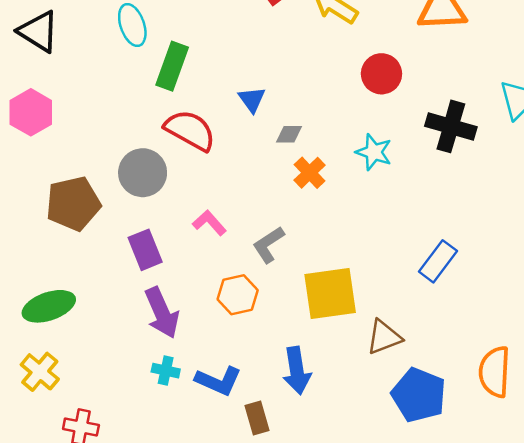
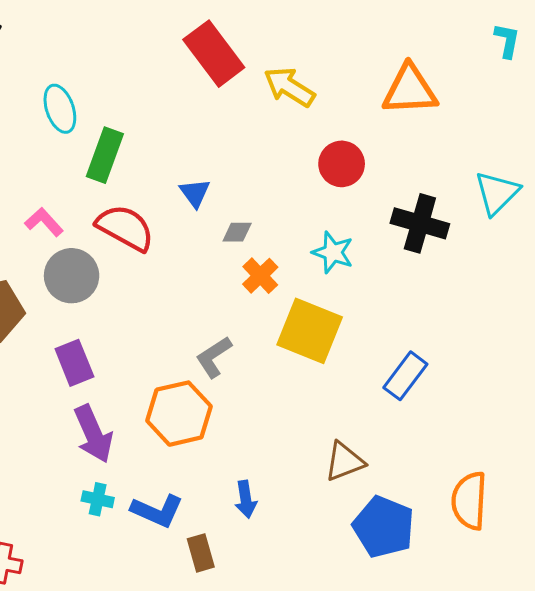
pink L-shape: (209, 223) -> (44, 222), moved
yellow square: (330, 293) -> (310, 331), moved, turned 30
orange hexagon: (238, 295) -> (179, 414), size x1.4
blue arrow: (297, 371) -> (246, 499), size x0.7

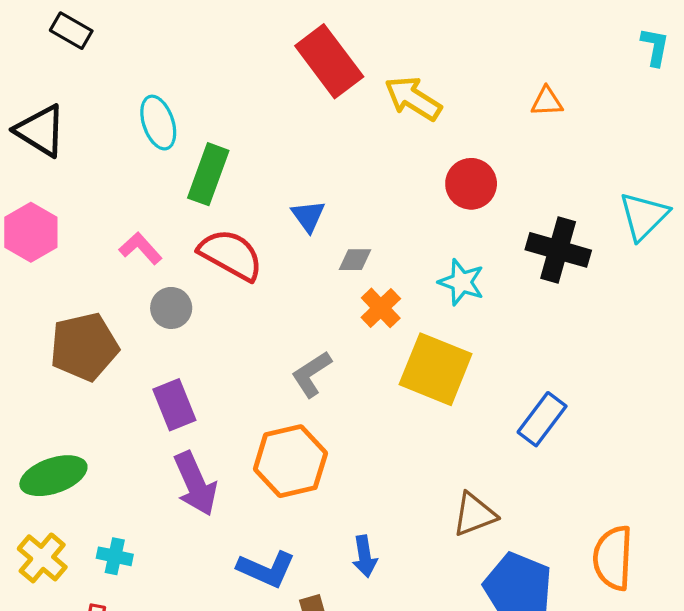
orange triangle: (410, 90) -> (547, 102), size x0.5
gray circle: (72, 276) -> (171, 308), size x0.7
gray L-shape: (214, 357) -> (311, 374), moved
cyan cross: (98, 499) -> (115, 556), moved

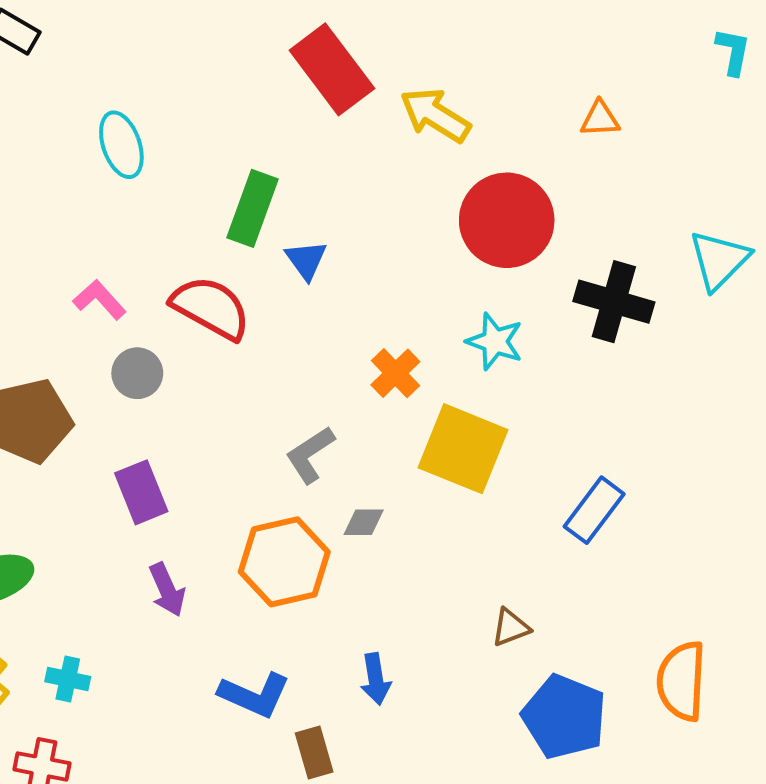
green rectangle: (208, 174) -> (252, 208), moved
red circle: (471, 184) -> (507, 220), size x1.5
gray diamond: (355, 260) -> (364, 522), moved
purple arrow: (195, 484) -> (167, 590), size x0.7
brown triangle: (474, 514) -> (511, 627), size x0.7

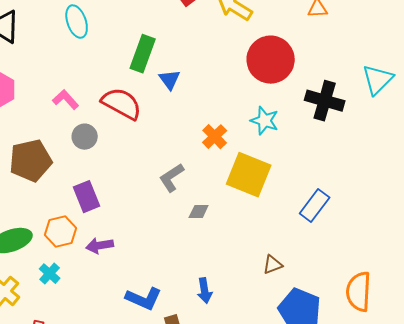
orange hexagon: (284, 562) -> (61, 232), moved, size x0.7
purple arrow: (167, 590) -> (100, 246), turned 104
cyan cross: (68, 679) -> (50, 274), moved, turned 30

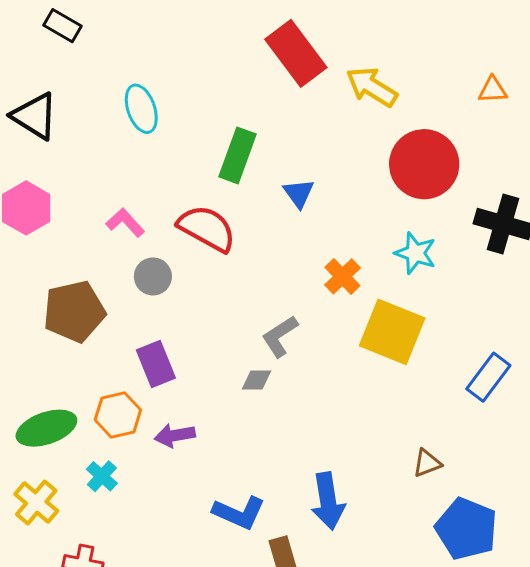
blue triangle: (170, 80) -> (299, 193), moved
gray diamond: (199, 212) -> (256, 380), moved
blue arrow: (205, 291) -> (328, 501), size x1.5

